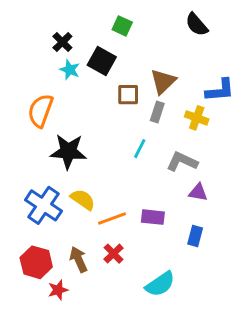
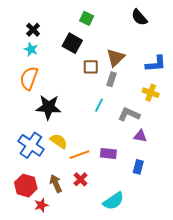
black cross: (62, 42) -> (33, 30), moved
cyan star: (70, 70) -> (31, 49), moved
yellow cross: (197, 118) -> (151, 93), moved

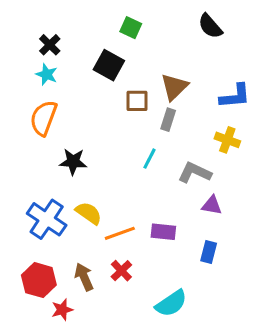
black star: (48, 107) -> (73, 162), size x0.7

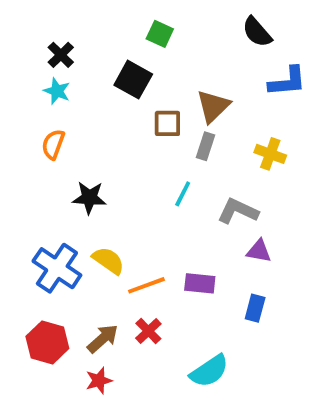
blue L-shape: (235, 96) -> (287, 82), moved
orange semicircle: (44, 118) -> (53, 144), size x0.7
yellow cross: (227, 140) -> (270, 154), moved
brown arrow: (84, 277) -> (103, 339), turned 72
red star: (62, 310) -> (99, 381), moved

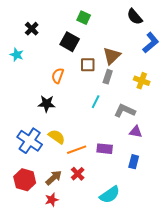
blue L-shape: (287, 82) -> (151, 43), turned -35
cyan star: (57, 91) -> (17, 55), moved
orange semicircle: (53, 144) -> (58, 76), moved

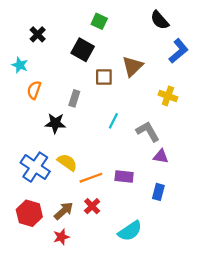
orange semicircle: (58, 76) -> (34, 90), moved
gray rectangle: (108, 77) -> (74, 98), moved
gray L-shape: (125, 111) -> (148, 131), turned 35

